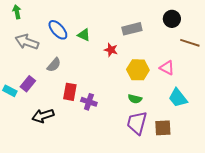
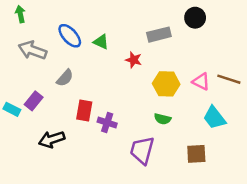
black circle: (172, 19) -> (195, 18), moved
brown line: (190, 43) -> (229, 79), moved
purple trapezoid: (137, 123) -> (142, 150), moved

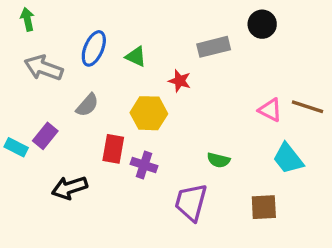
blue ellipse: (70, 36) -> (94, 48), turned 65
yellow hexagon: (166, 84) -> (149, 113), moved

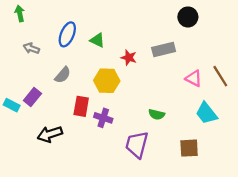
gray rectangle: (214, 47) -> (164, 49), moved
gray arrow: (44, 68) -> (31, 48), size x0.6
brown line: (308, 107) -> (220, 76), turned 40

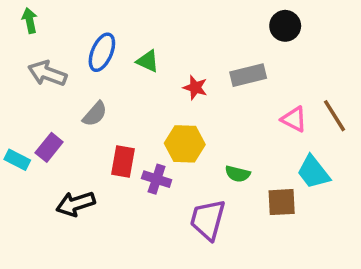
gray arrow: (31, 48) -> (47, 73), size x1.5
yellow hexagon: (107, 81) -> (185, 144), moved
brown square: (189, 148) -> (282, 202), moved

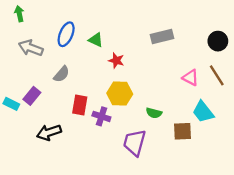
black circle: (285, 26) -> (218, 41), moved
gray rectangle: (248, 75) -> (162, 37), moved
red star: (195, 88) -> (116, 60), moved

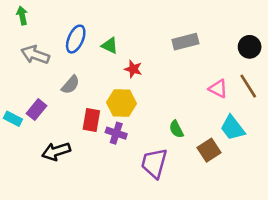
yellow hexagon: (120, 94) -> (121, 103), moved
green semicircle: (154, 113) -> (176, 129), turned 49
brown square: (183, 131) -> (209, 150), turned -30

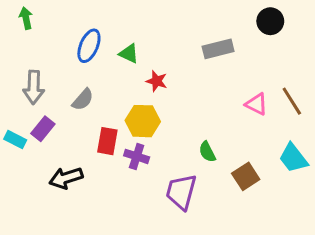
black circle: (250, 47) -> (270, 21), moved
gray arrow: (35, 55) -> (34, 87), moved, turned -108
cyan trapezoid: (233, 128) -> (293, 158), moved

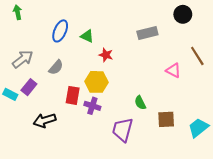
gray arrow: (34, 87) -> (23, 59), turned -130
brown line: (292, 101) -> (197, 56), moved
cyan trapezoid: (293, 158) -> (198, 128), moved, turned 90
brown square: (246, 176) -> (166, 119), turned 30

